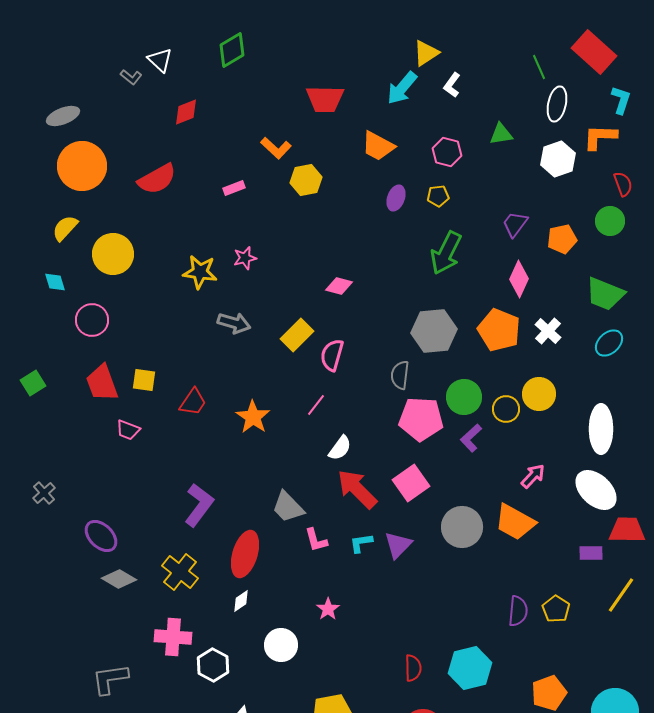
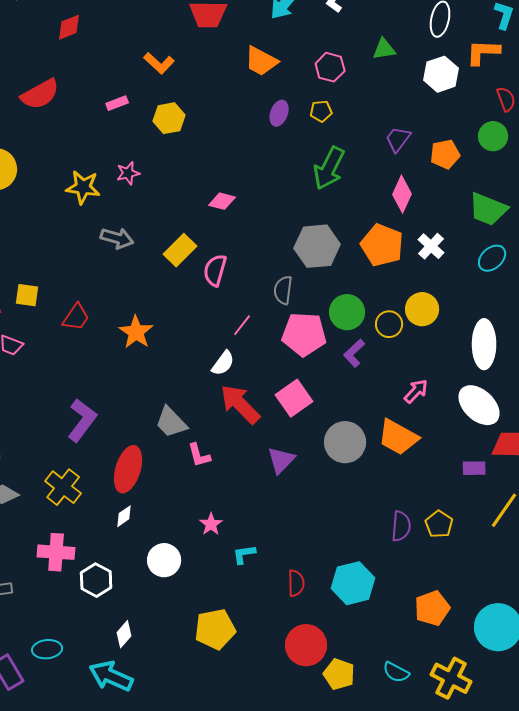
yellow hexagon: (306, 180) -> (169, 118), moved
pink line: (316, 405) -> (242, 325), moved
cyan L-shape: (361, 543) -> (244, 554), moved

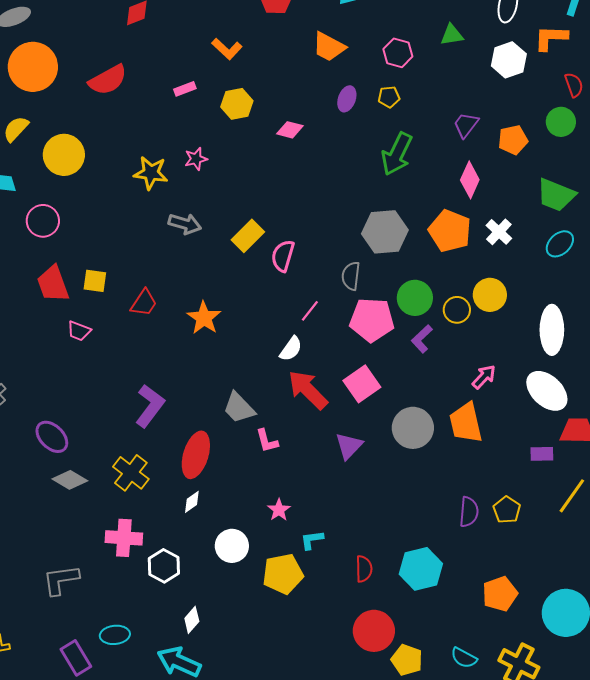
pink diamond: (222, 201) -> (290, 130), moved
orange trapezoid: (398, 437) -> (466, 423), turned 48
yellow pentagon: (215, 629) -> (283, 574), moved

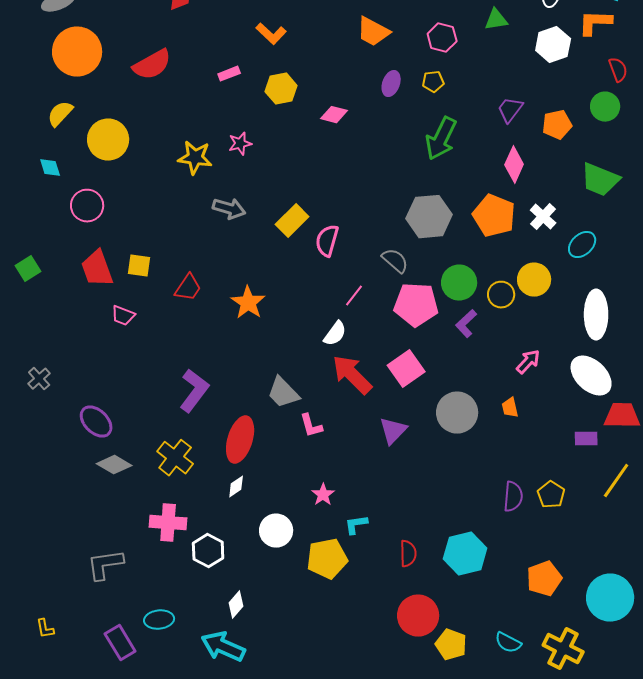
cyan ellipse: (560, 244) -> (582, 245), moved
gray semicircle: (351, 276) -> (395, 261), turned 124
orange trapezoid: (466, 423) -> (510, 408), size x0.5

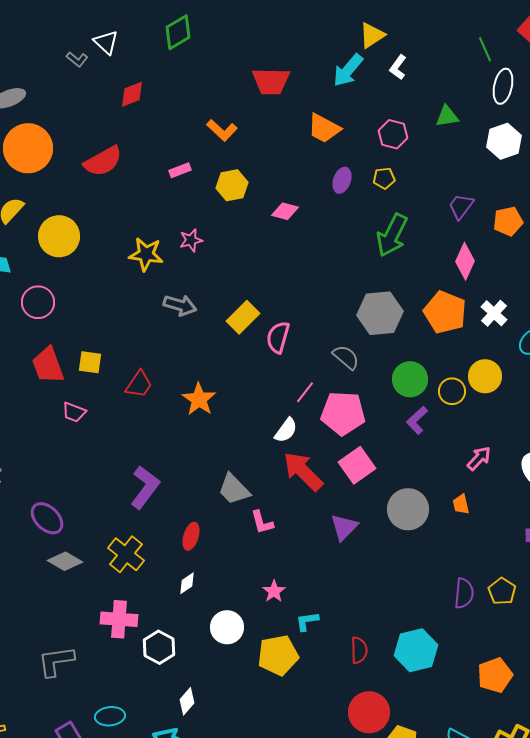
pink pentagon: (416, 305) -> (343, 413), moved
red ellipse: (240, 440) -> (191, 536), size x0.6

